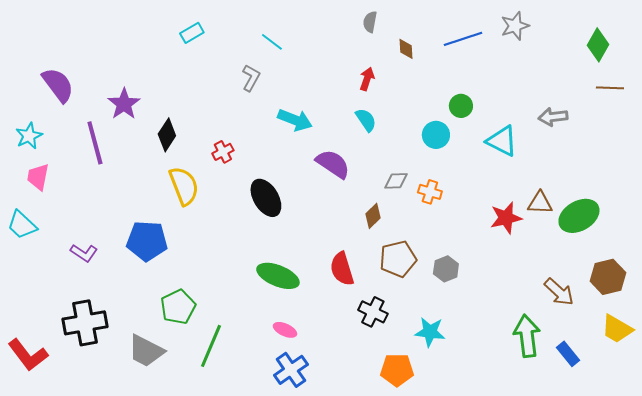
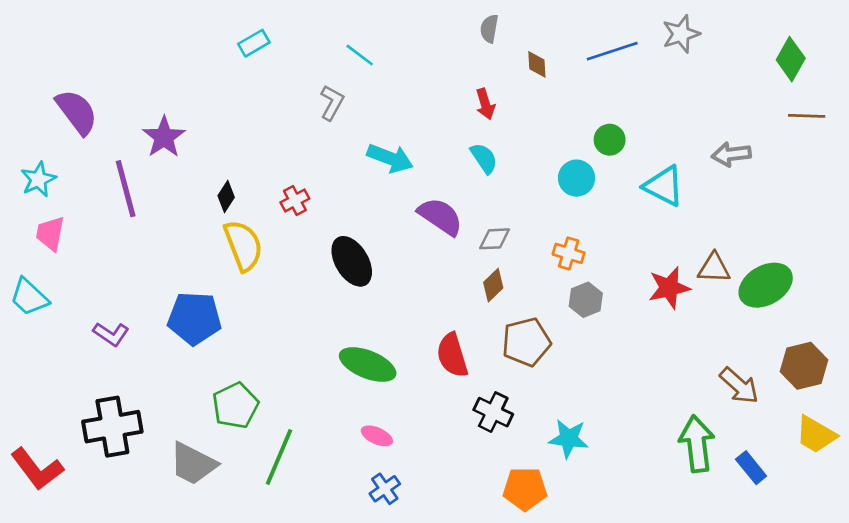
red arrow: (367, 79) -> (485, 104), turned 145
black diamond: (167, 135) -> (226, 197), moved, size x0.7
gray diamond: (396, 181) -> (495, 239), moved
gray hexagon: (446, 269) -> (586, 300), moved
blue cross: (291, 370) -> (385, 489), size x0.7

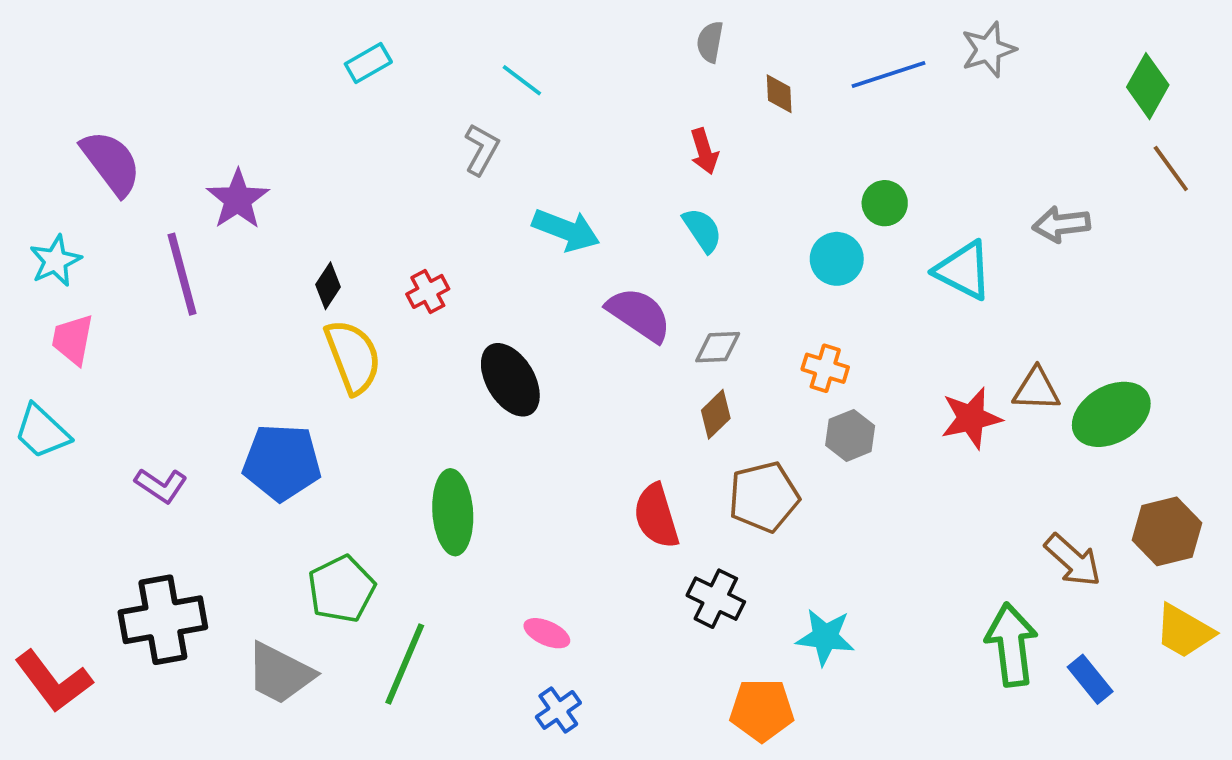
brown line: (807, 116) -> (1171, 169), turned 52
green ellipse: (368, 364) -> (453, 512), moved, turned 64

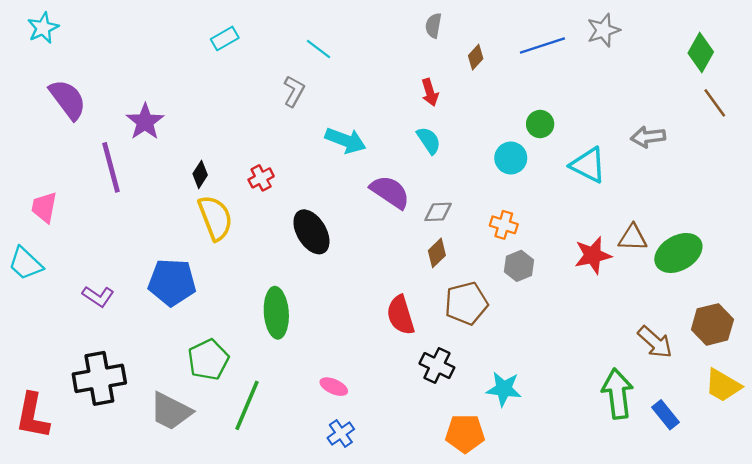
brown diamond: (779, 94) -> (476, 57), turned 45
cyan star: (55, 261) -> (43, 28), moved
red L-shape: (53, 681) -> (32, 416), turned 48

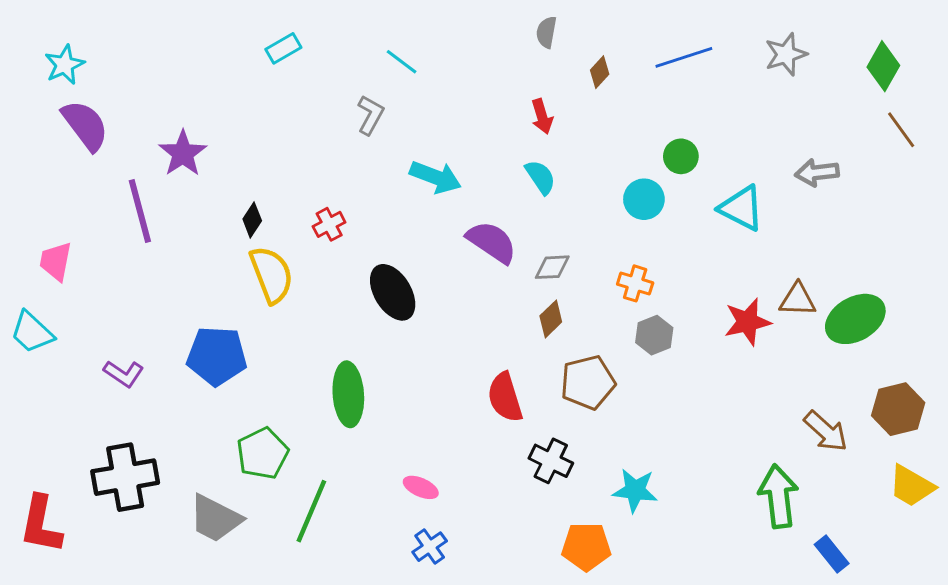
cyan star: (43, 28) -> (65, 65), moved
gray star: (603, 30) -> (786, 54), moved
blue rectangle: (666, 415) -> (832, 554), moved

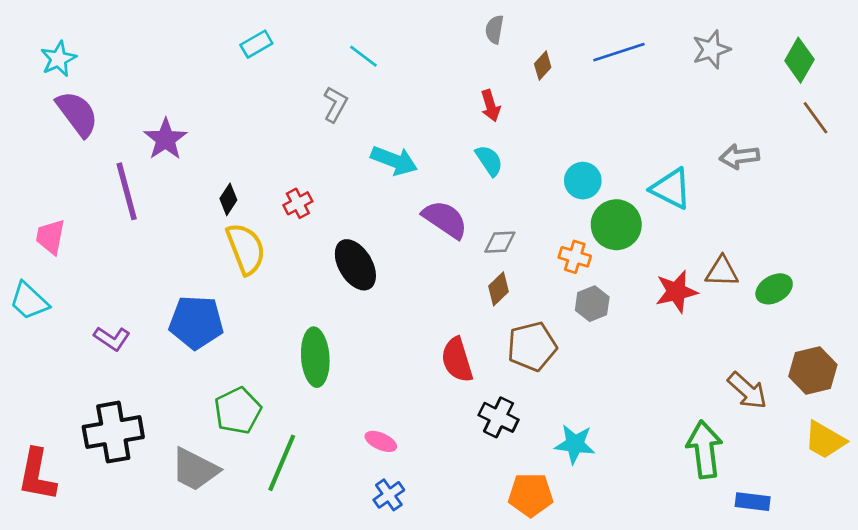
green circle: (681, 156) -> (616, 225), moved, size x1.6
green ellipse: (855, 319) -> (774, 289), size x0.7
blue rectangle: (832, 554) -> (753, 502), turned -44

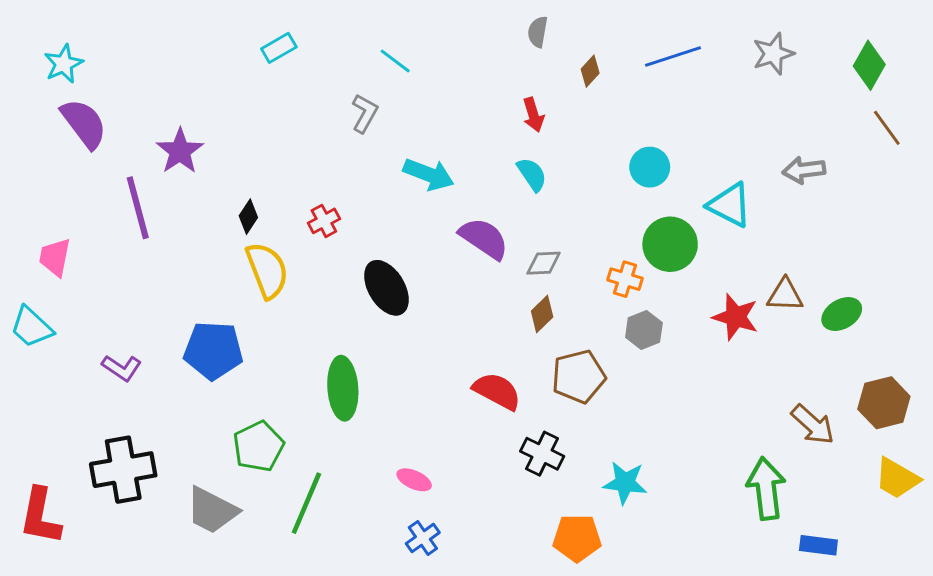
cyan circle: (583, 181) -> (650, 167), moved
red star: (676, 292) -> (736, 317), turned 30
red semicircle: (457, 360) -> (497, 391), turned 135

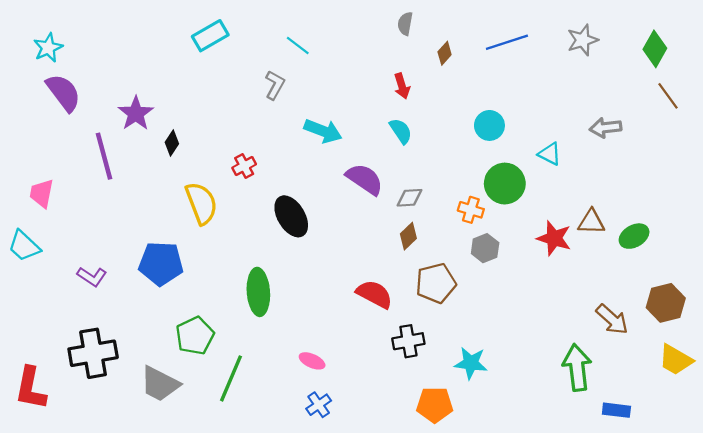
cyan rectangle: (279, 48) -> (210, 36), size x1.4
cyan triangle: (730, 205) -> (550, 154), size x0.7
black diamond: (248, 217) -> (172, 143), moved
black cross: (542, 454) -> (408, 341), turned -36

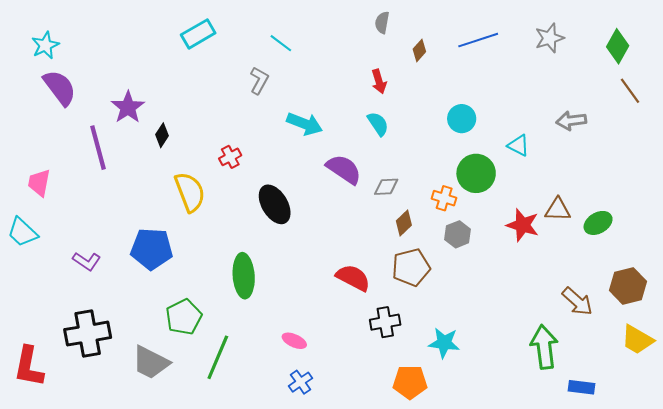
brown diamond: (408, 236) -> (404, 223), moved

